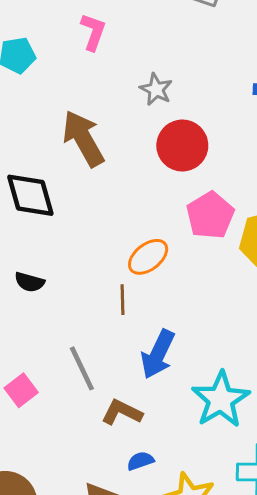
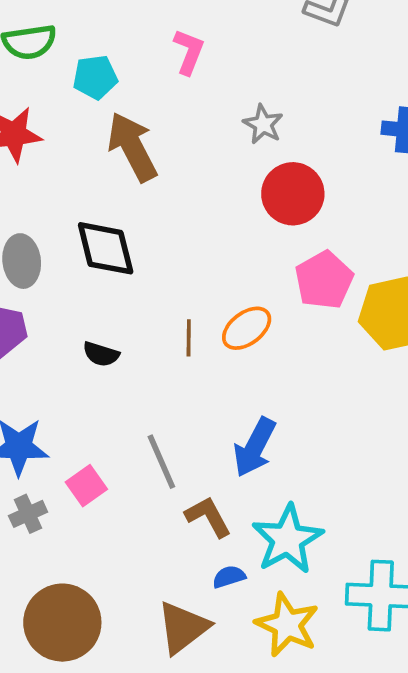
brown arrow: (83, 139) -> (132, 147), moved
brown line: (123, 300) -> (189, 338), moved
cyan star: (221, 399) -> (288, 539), moved
brown L-shape: (122, 412) -> (208, 517), turned 33

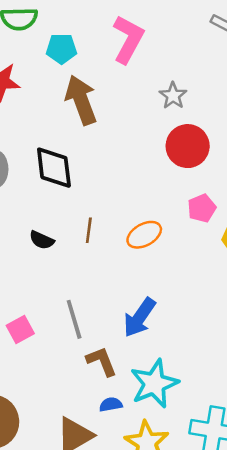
pink L-shape: (189, 52) -> (128, 39), size x1.5
pink pentagon: (324, 280) -> (202, 208), size x0.7
brown line: (189, 338) -> (89, 230), moved

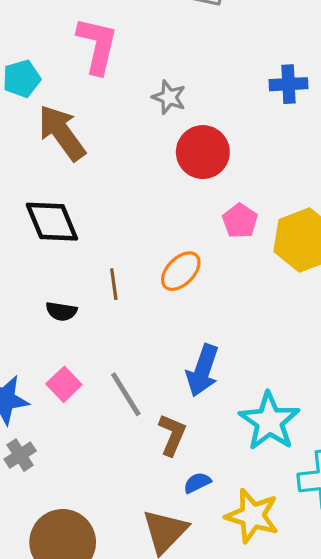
pink square: (20, 329) -> (64, 384), moved
brown L-shape: (102, 361) -> (172, 435), turned 60
cyan star: (154, 384) -> (269, 421), moved

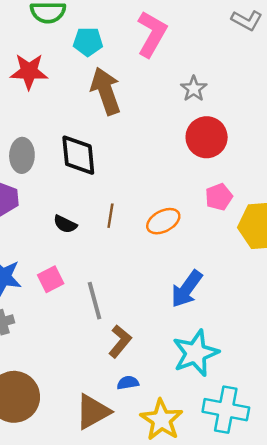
blue arrow: (203, 370) -> (187, 289), moved

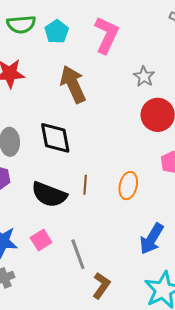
cyan pentagon: (88, 42) -> (57, 32), moved, turned -30
orange ellipse: (163, 221) -> (128, 186), turned -44
black semicircle: (65, 224) -> (49, 195), size x1.8

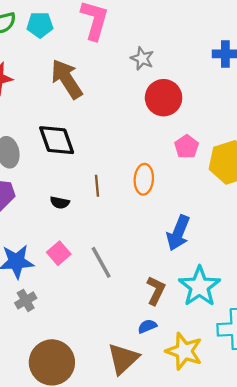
cyan pentagon: (57, 32) -> (40, 25), turned -30
black semicircle: (49, 195) -> (60, 203), size x0.5
brown L-shape: (101, 286) -> (156, 291), moved

